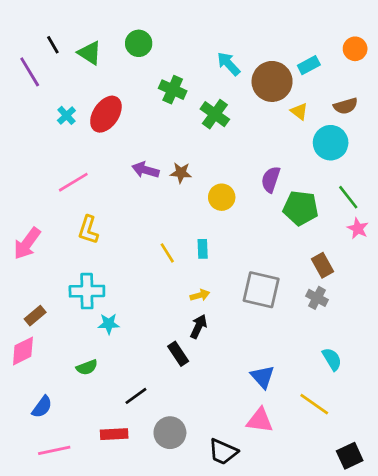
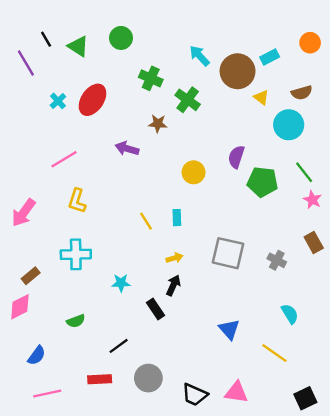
brown star: (181, 173) -> (158, 124), moved
brown rectangle: (322, 265) -> (314, 242), moved
cyan star: (109, 324) -> (121, 283), moved
pink triangle: (260, 420) -> (236, 392), moved

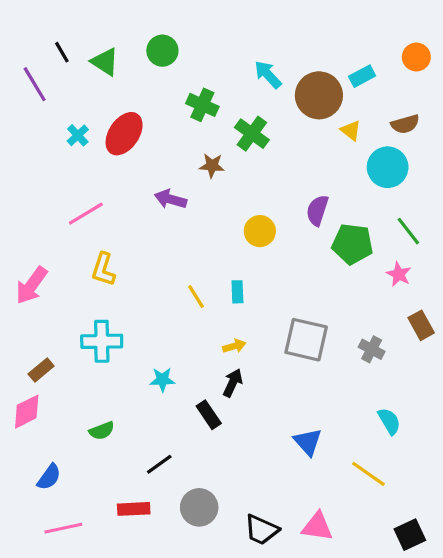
pink star: (312, 200) -> (399, 274), moved

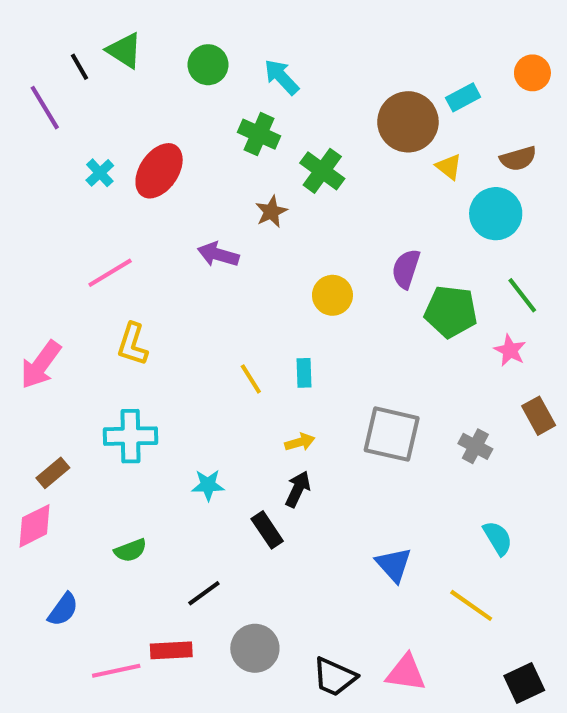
green triangle: (105, 62) -> (124, 50), moved
cyan arrow: (268, 75) -> (281, 77), moved
brown star: (212, 166) -> (271, 212), turned -30
pink line: (63, 528) -> (116, 671), moved

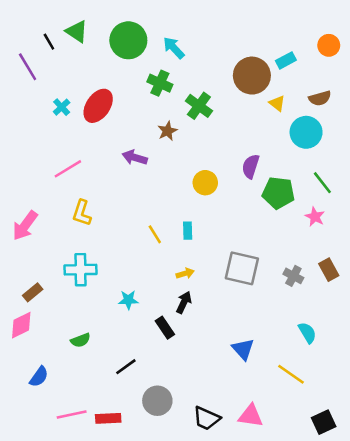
green circle: (208, 65) -> (128, 40), size x1.5
brown rectangle: (539, 416) -> (329, 270), moved
red rectangle: (171, 650) -> (108, 418), moved

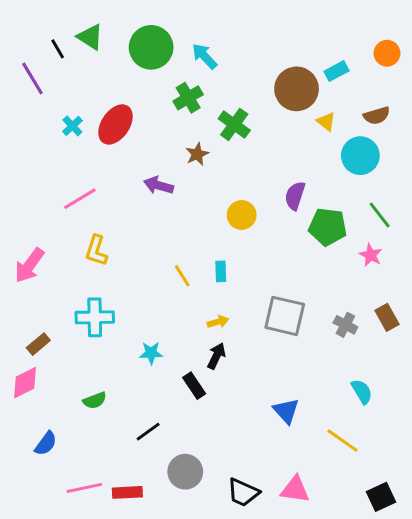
green cross: (160, 83) -> (188, 98), turned 35

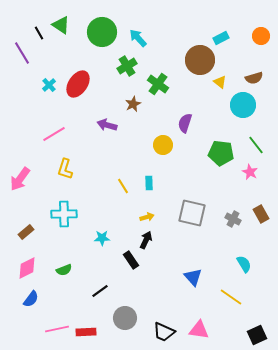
cyan rectangle: (337, 71) -> (221, 38), moved
purple semicircle: (295, 196) -> (185, 123), moved
pink diamond: (25, 383) -> (27, 268), moved

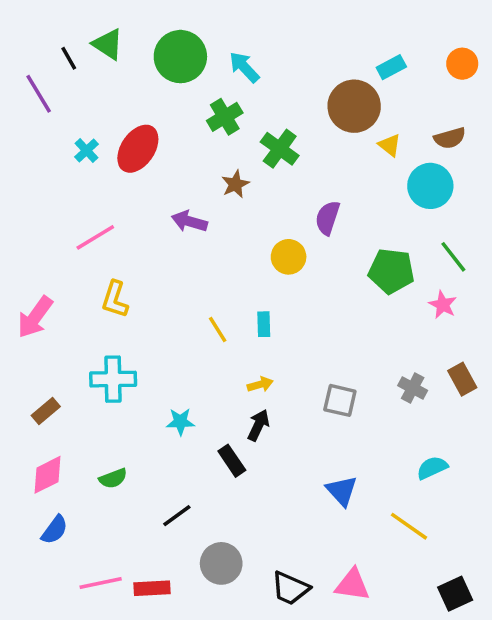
gray square: (192, 213) -> (340, 400), moved, size x0.7
cyan semicircle: (244, 264) -> (432, 468), turned -84

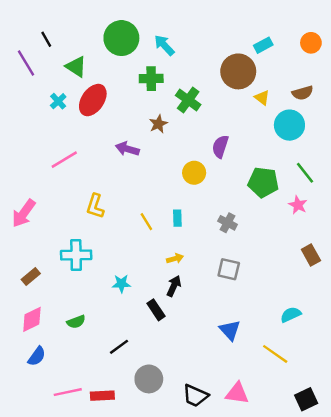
green triangle: (108, 44) -> (76, 67), moved
green cross: (225, 117) -> (151, 79), turned 30
yellow L-shape: (115, 299) -> (95, 206), moved
gray cross: (413, 388) -> (227, 223), moved

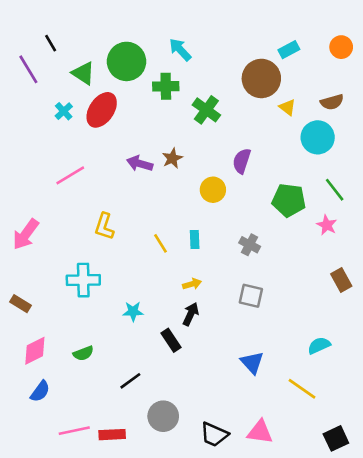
green circle: (121, 38) -> (127, 61), moved
brown star: (158, 124) -> (172, 158), moved
brown rectangle: (31, 276) -> (20, 304), moved, turned 72

